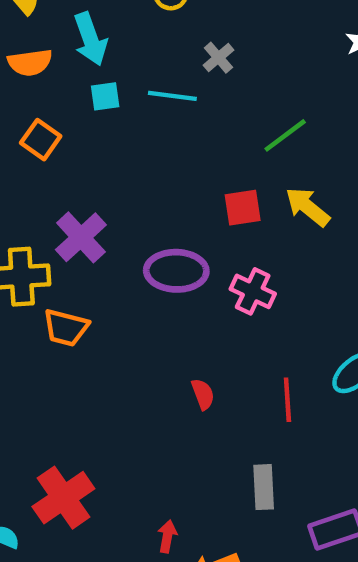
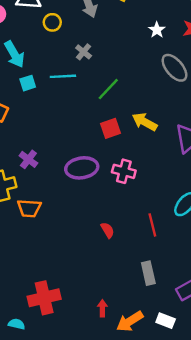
green line: (285, 135) -> (108, 89), moved
purple cross: (81, 237) -> (28, 159), size x0.7
red cross: (63, 498) -> (44, 298), turned 32

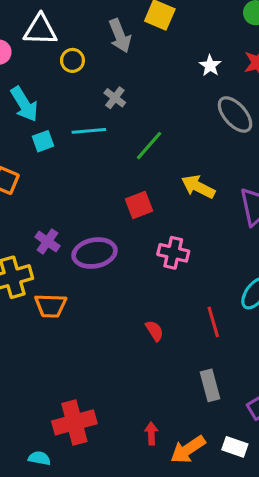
red square: (111, 128) -> (139, 205), moved
purple ellipse: (82, 168) -> (95, 253), moved

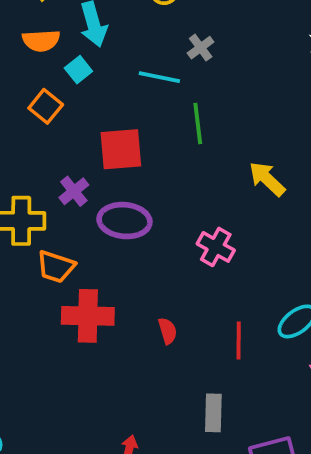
cyan square: (43, 141) -> (78, 70), moved, turned -35
green line: (149, 146) -> (198, 124), moved, turned -64
red square: (139, 205) -> (121, 149), moved, size x1.4
red cross: (74, 422) -> (88, 316), moved

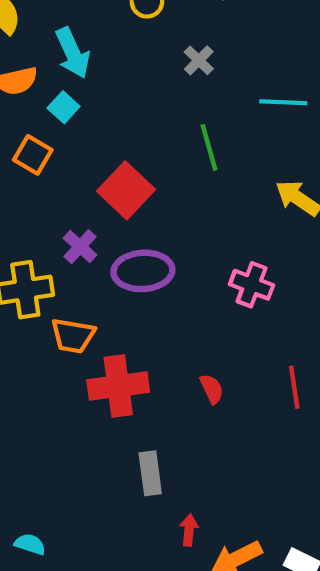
cyan line: (159, 77) -> (283, 102), moved
red square: (121, 149) -> (126, 190), turned -33
gray rectangle: (213, 413) -> (150, 473), moved

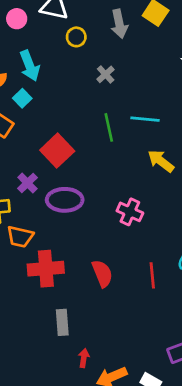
cyan line: (283, 102) -> (145, 119), moved
red semicircle: (212, 389) -> (102, 273), size x1.5

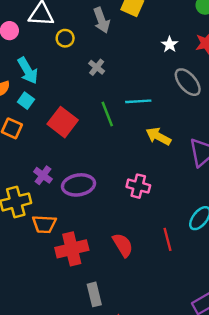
red square: (57, 151) -> (63, 122), moved

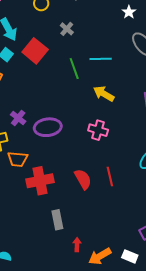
red square: (63, 122) -> (35, 51), moved
yellow arrow: (158, 136) -> (104, 94), moved
red line: (168, 239) -> (110, 177), moved

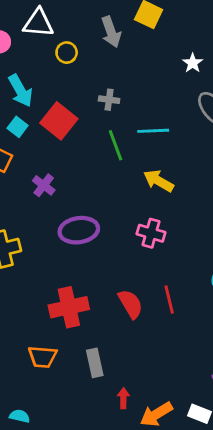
gray cross: (67, 29) -> (109, 100), moved, turned -32
purple cross: (18, 118) -> (44, 185), moved
orange trapezoid: (18, 159) -> (42, 357), moved

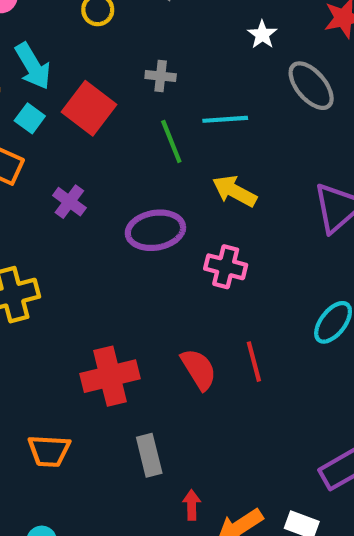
white star: (193, 63) -> (262, 35), moved
purple ellipse: (79, 230) -> (155, 230), moved
orange trapezoid: (42, 357) -> (49, 451), moved

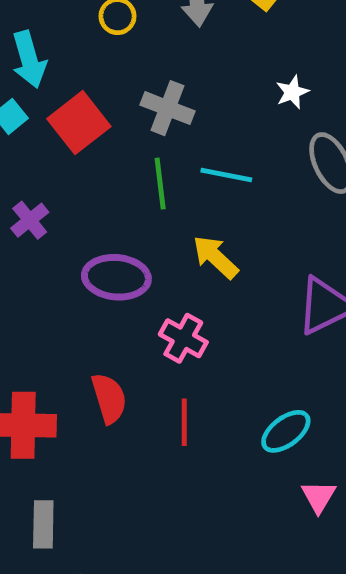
gray cross: (161, 76) -> (167, 108), size x1.5
red line: (254, 362) -> (184, 422), moved
red semicircle: (199, 369) -> (109, 398), moved

